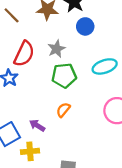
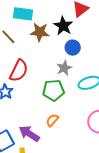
gray star: (56, 49) -> (64, 68), moved
purple arrow: (37, 125) -> (29, 134), size x1.5

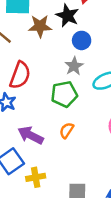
purple arrow: (29, 134) -> (31, 135), moved

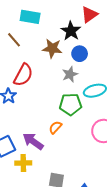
brown star: (40, 26) -> (52, 48), moved
green pentagon: (64, 94) -> (71, 104), moved
purple arrow: (31, 135) -> (33, 141), moved

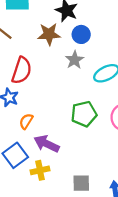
green pentagon: (71, 104) -> (84, 114), moved
orange semicircle: (55, 127) -> (26, 121), moved

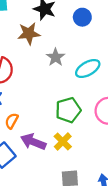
blue circle: (81, 34) -> (82, 17), moved
yellow cross: (40, 170) -> (63, 141), moved, turned -30

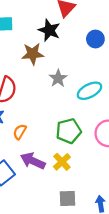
blue circle: (82, 17) -> (95, 39), moved
orange semicircle: (12, 121) -> (20, 132), moved

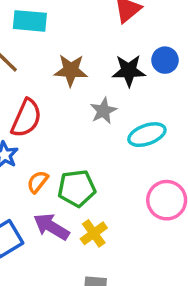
black star: (49, 30) -> (129, 71), moved, turned -30
green pentagon: (69, 131) -> (77, 188), moved

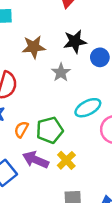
blue circle: (165, 60) -> (100, 57), moved
cyan ellipse: (147, 135) -> (88, 108), moved

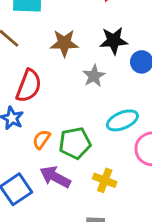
yellow cross: (66, 160) -> (105, 180), moved, turned -30

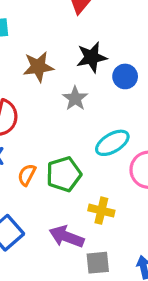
purple arrow: (55, 177) -> (67, 237), moved

